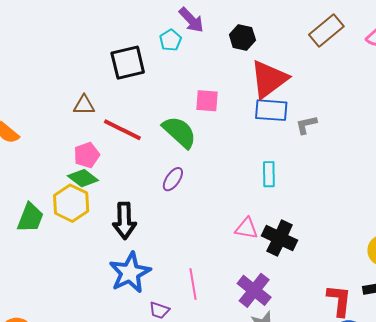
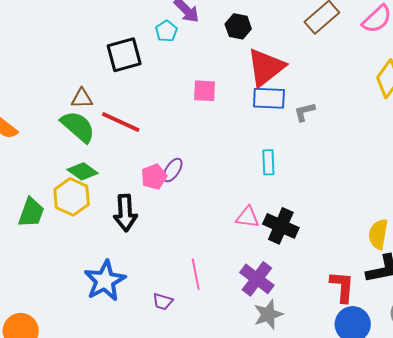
green semicircle: (179, 132) -> (78, 127), moved
pink pentagon: (87, 155) -> (154, 177), moved
blue star: (130, 273) -> (105, 281), moved

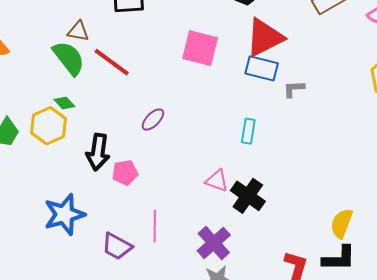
pink square: (205, 91) -> (200, 48), size x1.5
green diamond: (83, 171) -> (64, 103), size x0.7
pink pentagon: (154, 177) -> (125, 173), moved
purple trapezoid: (163, 301) -> (117, 246), size x1.5

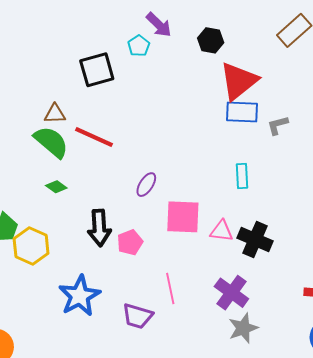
pink square: (200, 48) -> (183, 217), moved
yellow hexagon: (49, 126) -> (31, 246), moved

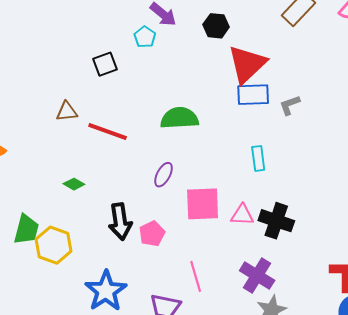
black square: (97, 70) -> (105, 64), size x0.7
green semicircle: (51, 142) -> (179, 118), moved, turned -39

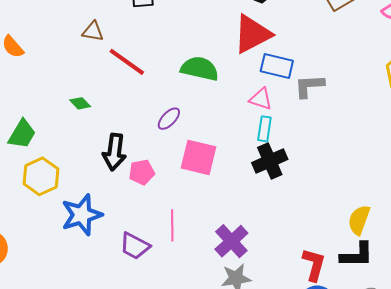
red triangle: (247, 64) -> (252, 34), moved
gray L-shape: (290, 105) -> (309, 86), size x1.4
pink triangle: (242, 215) -> (261, 99), moved
black cross: (276, 221) -> (270, 161), moved, turned 32
yellow hexagon: (54, 245) -> (41, 176), moved

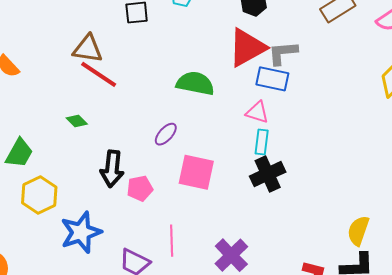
brown triangle: (93, 31) -> (88, 49), size x1.4
red line: (127, 62) -> (99, 74), moved
gray L-shape: (309, 86) -> (283, 53), moved

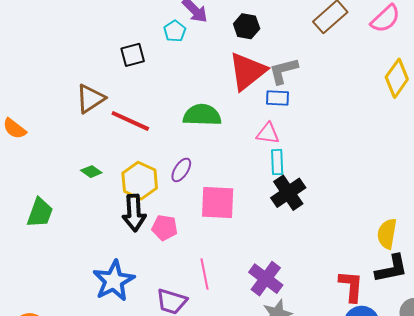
brown triangle: (88, 49) -> (90, 99), turned -32
red line: (99, 74) -> (130, 121), moved
blue rectangle: (272, 79) -> (277, 98), size x0.7
pink pentagon: (140, 188) -> (165, 228), turned 30
yellow hexagon: (39, 195) -> (140, 181), moved

